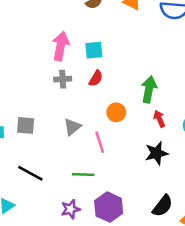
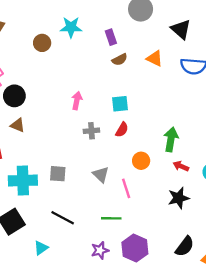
pink arrow: (61, 46) -> (77, 101), moved, size x0.7
red arrow: (159, 119) -> (181, 166), turned -42
gray triangle: (72, 127) -> (101, 175), turned -36

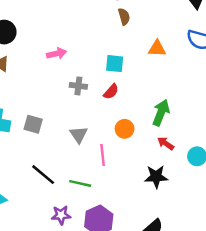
orange triangle: (155, 58) -> (157, 48), moved, turned -36
brown semicircle: (120, 60) -> (124, 17), turned -91
pink arrow: (77, 101) -> (57, 54), moved, turned 54
black line: (63, 218) -> (43, 175), moved

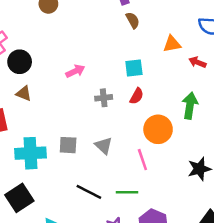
orange circle: (125, 129) -> (158, 129), size x1.5
gray triangle: (79, 135) -> (104, 146), moved
red arrow: (166, 143) -> (197, 62), moved

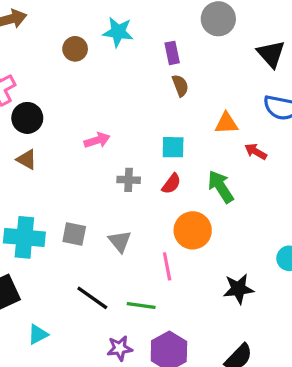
green arrow: (190, 106) -> (221, 187), moved, turned -50

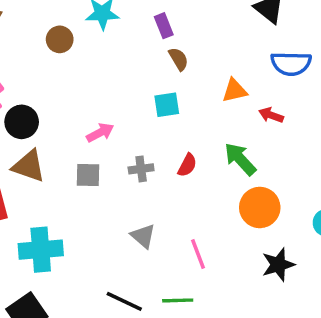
cyan square: (173, 147) -> (167, 105), moved
brown triangle: (27, 159) -> (29, 166), size x1.5
orange circle: (193, 230) -> (260, 207), moved
gray square: (74, 234) -> (88, 175), moved

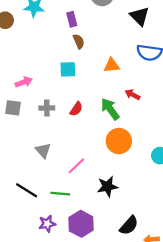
red arrow: (271, 115) -> (132, 95), moved
pink line: (198, 254) -> (76, 166), turned 60
black star: (278, 265) -> (107, 187), moved

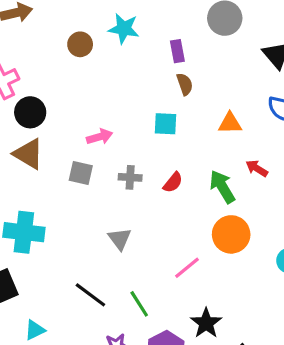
pink line: (76, 166) -> (187, 268), moved
black star: (107, 187) -> (206, 323), moved, turned -30
green line: (60, 194) -> (139, 304), turned 48

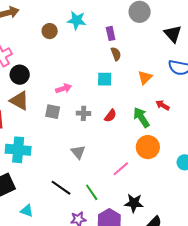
orange triangle: (230, 123) -> (145, 78), turned -42
black star: (206, 323) -> (134, 203), turned -30
cyan triangle: (35, 330) -> (27, 211), turned 48

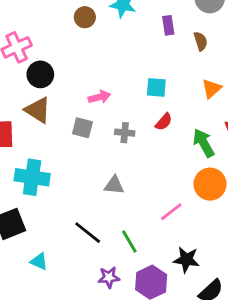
brown semicircle: (116, 54) -> (201, 41), moved
red semicircle: (110, 116) -> (164, 122), moved
gray triangle: (78, 152) -> (114, 185), turned -49

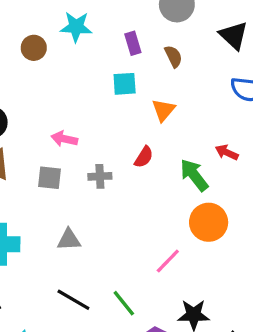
cyan square: (156, 87) -> (125, 84), moved
orange triangle: (212, 89) -> (163, 110), moved
pink arrow: (99, 97) -> (64, 139), turned -145
gray triangle: (114, 185) -> (69, 240), moved

